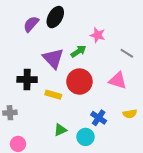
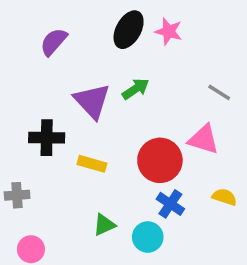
black ellipse: (55, 17) -> (129, 30), moved
pink star: (98, 35) -> (169, 31), moved
red circle: (79, 82) -> (160, 160), moved
yellow semicircle: (130, 114) -> (224, 197), turned -152

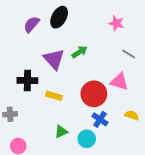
black ellipse: (129, 30) -> (59, 17), moved
pink star: (169, 31) -> (116, 23), moved

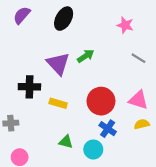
purple semicircle: (32, 24) -> (22, 15), moved
pink triangle: (119, 82) -> (138, 100), moved
yellow semicircle: (132, 115) -> (142, 124), turned -32
green triangle: (61, 132) -> (66, 142), turned 40

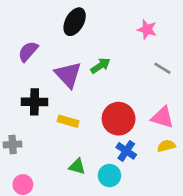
purple semicircle: (22, 15) -> (28, 51), moved

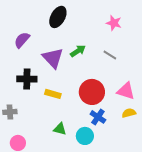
gray line: (162, 68) -> (110, 55), moved

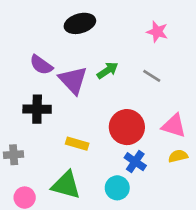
black ellipse: (58, 17) -> (80, 23), turned 45
purple semicircle: (22, 40) -> (41, 65), moved, turned -96
yellow rectangle: (53, 94) -> (77, 144), moved
green triangle: (60, 129) -> (66, 185), moved, size x1.6

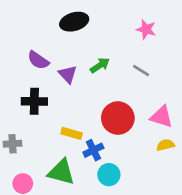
purple triangle: (73, 80) -> (68, 74), size x0.7
blue cross: (135, 162) -> (93, 150), moved, turned 30

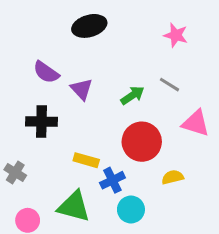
green arrow: (100, 65) -> (132, 95), moved
pink triangle: (162, 117) -> (196, 123), moved
gray cross: (12, 144) -> (15, 172), turned 36
yellow semicircle: (165, 145) -> (173, 177), moved

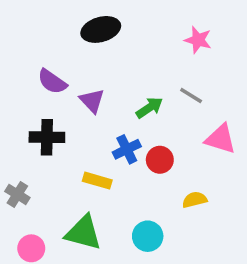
red circle: (142, 142) -> (160, 160), size x0.6
blue cross: (112, 180) -> (127, 149), moved

